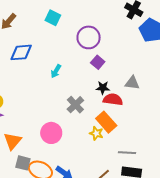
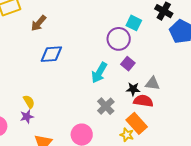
cyan square: (53, 18) -> (134, 23), moved
cyan arrow: (56, 71) -> (99, 73), moved, size x1.5
gray triangle: (132, 83) -> (153, 83), moved

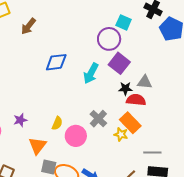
blue diamond: (51, 54) -> (56, 62), moved
purple square: (128, 64) -> (119, 63), size x1.5
yellow semicircle: (29, 102) -> (57, 123), moved, turned 56
gray cross: (106, 106) -> (98, 119), moved

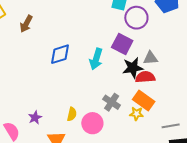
purple circle: (109, 39) -> (136, 18), moved
black star: (125, 89) -> (133, 68), size x1.5

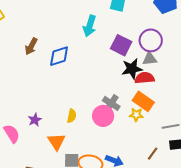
purple circle: (136, 18) -> (151, 40), moved
brown arrow: (26, 24) -> (31, 46), moved
cyan arrow: (96, 59) -> (90, 26), moved
pink circle: (92, 123) -> (103, 116), moved

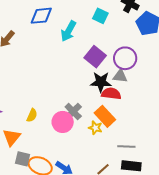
blue diamond: (59, 56) -> (41, 16), moved

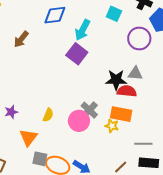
purple square: (95, 57) -> (77, 54), moved
purple circle: (125, 58) -> (139, 39), moved
orange rectangle: (105, 116) -> (121, 114), turned -35

